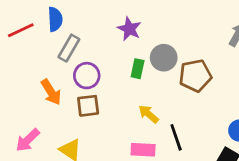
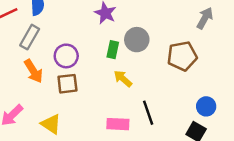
gray rectangle: (69, 48) -> (30, 37), moved
brown pentagon: (195, 76) -> (182, 56), moved
yellow arrow: (149, 114) -> (123, 79), moved

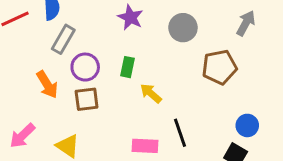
gray rectangle: (30, 37) -> (63, 39), moved
gray circle: (137, 40) -> (183, 28), moved
green rectangle: (113, 50) -> (127, 67), moved

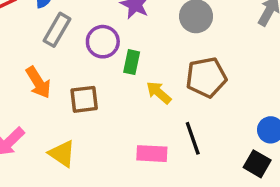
purple circle: (85, 67) -> (103, 42), moved
brown pentagon: (219, 67) -> (206, 77), moved

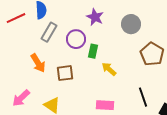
brown pentagon: (206, 77) -> (152, 54), moved, turned -30
black line: (193, 138) -> (143, 97), moved

